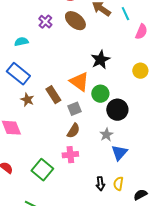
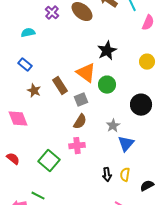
blue rectangle: (18, 74) -> (25, 65), size x0.6
black circle: (117, 110) -> (141, 105), moved

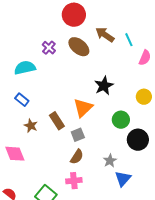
cyan semicircle: (28, 33) -> (25, 68), size x1.5
orange triangle: (86, 73) -> (83, 108), turned 40
green circle: (107, 85) -> (121, 120), moved

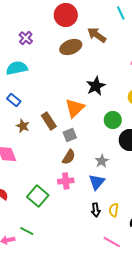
cyan line: (129, 40) -> (121, 13), moved
brown ellipse: (79, 47) -> (71, 47), turned -60
purple cross: (49, 48) -> (26, 38), moved
blue triangle: (123, 179) -> (97, 182), moved

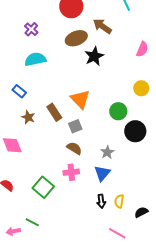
cyan semicircle: (17, 68) -> (35, 59), moved
black star: (96, 86) -> (94, 56), moved
orange triangle: (75, 108) -> (80, 99), turned -30
brown semicircle: (69, 157) -> (74, 148), turned -91

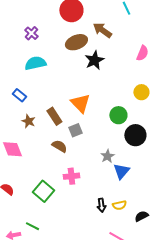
brown semicircle: (74, 148) -> (59, 146), moved
blue triangle: (102, 173) -> (121, 171), moved
yellow semicircle: (119, 201) -> (119, 205), turned -112

